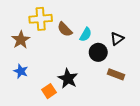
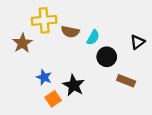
brown semicircle: (65, 29) -> (70, 32), turned -35
black triangle: (117, 39) -> (137, 42), moved
blue star: (21, 71) -> (44, 77), moved

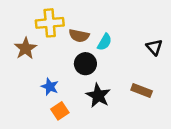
black triangle: (137, 42) -> (154, 47), turned -35
black circle: (107, 57) -> (85, 64), moved
black star: (74, 85) -> (98, 96), moved

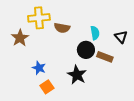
cyan semicircle: (105, 42) -> (95, 33), moved, turned -40
black circle: (85, 64) -> (86, 50), moved
brown rectangle: (142, 90) -> (105, 57), moved

